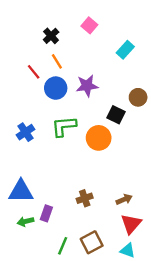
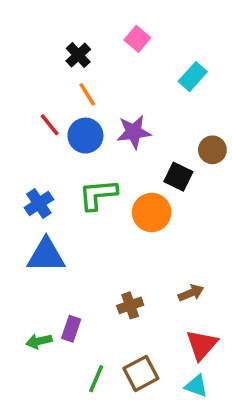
red line: (34, 72) -> (50, 125), moved
blue triangle: (21, 191) -> (46, 255), moved
brown arrow: (124, 199) -> (191, 293), moved

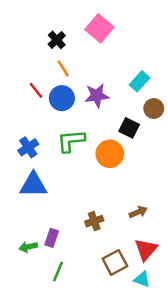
pink square: (137, 39) -> (99, 28), size x1.5
cyan rectangle: (193, 77) -> (140, 81), moved
brown square: (141, 373) -> (115, 262), moved
green line: (96, 379) -> (58, 271), moved

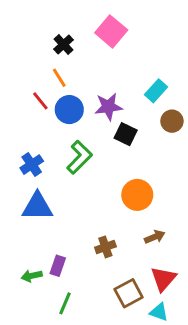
orange line: (63, 68) -> (59, 78), moved
black square: (129, 128) -> (126, 134), moved
green L-shape: (71, 141) -> (79, 157), turned 140
orange circle: (110, 154) -> (137, 195), moved

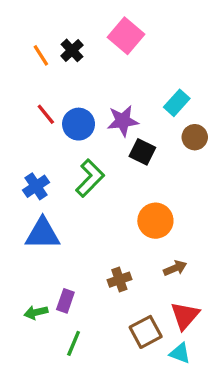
orange line: (59, 78) -> (41, 55), moved

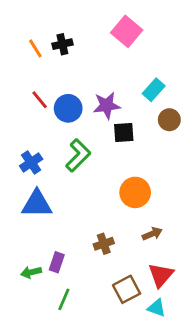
pink square: (126, 36) -> (127, 31), moved
black cross: (72, 50) -> (62, 44), turned 30
black square: (142, 152) -> (124, 133), turned -30

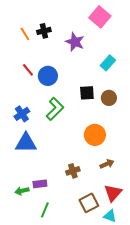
pink square: (127, 31) -> (100, 17), moved
purple star: (107, 105) -> (75, 42), moved, turned 30
brown circle: (169, 120) -> (109, 98), moved
purple rectangle: (57, 262) -> (40, 184), turned 64

